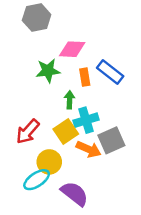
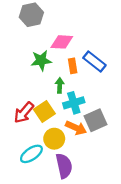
yellow square: (66, 132) -> (44, 112), moved
yellow circle: (49, 162) -> (54, 139), moved
purple semicircle: (75, 194) -> (64, 166), turned 40

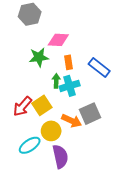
blue rectangle: (94, 62) -> (99, 68), moved
cyan cross: (74, 103) -> (70, 86), moved

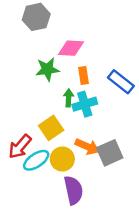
red arrow: (22, 106) -> (20, 147), moved
gray square: (90, 114) -> (110, 153), moved
cyan ellipse: (30, 145) -> (36, 160), moved

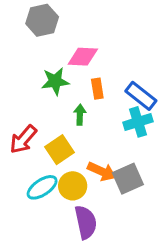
cyan cross: (85, 104) -> (138, 122), moved
red arrow: (20, 147) -> (23, 139), moved

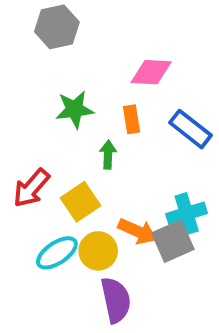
pink diamond: (83, 57) -> (151, 72), moved
cyan cross: (138, 122) -> (187, 214), moved

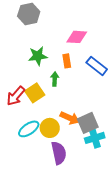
yellow square: (80, 202) -> (35, 93), moved
cyan cross: (187, 214) -> (95, 138), moved

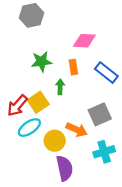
gray square: (88, 123) -> (100, 114), moved
cyan ellipse: (29, 129) -> (29, 128), moved

